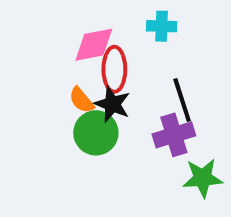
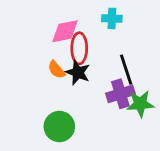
green circle: (96, 133) -> (59, 127), moved
green star: (203, 178) -> (140, 104), moved

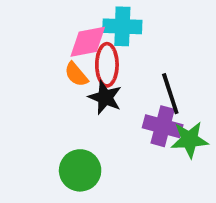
cyan cross: (112, 18) -> (122, 26), moved, size x1.4
orange semicircle: (56, 70) -> (76, 74), moved
purple cross: (120, 94) -> (163, 126), turned 32

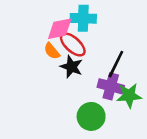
red ellipse: (107, 65) -> (73, 44), turned -48
black line: (170, 94) -> (116, 64), turned 44
green circle: (80, 170) -> (91, 116), moved

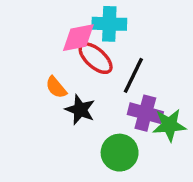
orange semicircle: (52, 51) -> (56, 87), moved
black line: (116, 64) -> (133, 75), moved
black star: (71, 67) -> (80, 110), moved

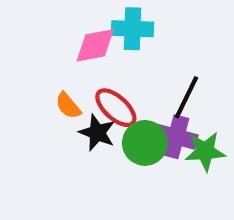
red ellipse: (96, 58) -> (116, 108), moved
black line: (133, 75) -> (186, 97), moved
green circle: (120, 153) -> (145, 143), moved

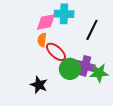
black line: (186, 97) -> (92, 30), moved
orange semicircle: (68, 106) -> (42, 40), moved, turned 48
black star: (97, 133) -> (39, 85), moved

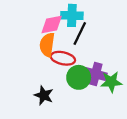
black line: (92, 30) -> (80, 33), moved
orange semicircle: (42, 40) -> (47, 45), size x1.5
red ellipse: (56, 52) -> (63, 58), turned -30

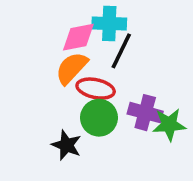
orange semicircle: (47, 45) -> (72, 68), turned 35
green circle: (79, 77) -> (99, 118), moved

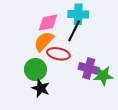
cyan cross: (109, 24) -> (78, 14), moved
green circle: (99, 118) -> (35, 69), moved

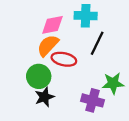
black line: (74, 31) -> (97, 43), moved
purple cross: (89, 68) -> (92, 100), moved
black star: (41, 88) -> (44, 97), turned 30

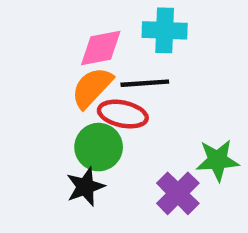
black line: (97, 43) -> (145, 83), moved, turned 60
green circle: (39, 76) -> (99, 147), moved
purple cross: (92, 100) -> (178, 193), turned 30

